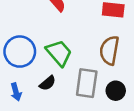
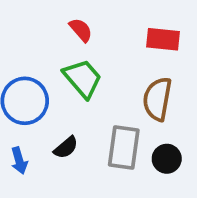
green trapezoid: (59, 53) -> (83, 78), moved

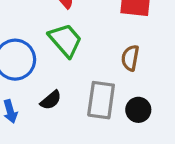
brown semicircle: (157, 99) -> (130, 58), size x0.7

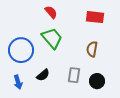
gray rectangle: (101, 100) -> (74, 75), size x0.7

